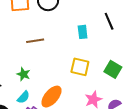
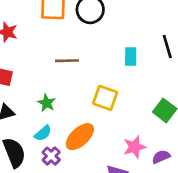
yellow square: (80, 67) -> (105, 98), moved

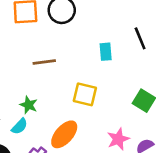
cyan semicircle: (43, 133) -> (19, 126), moved

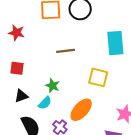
cyan rectangle: (106, 52) -> (115, 43), size x1.6

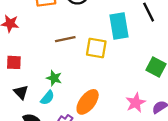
yellow square: (98, 77) -> (96, 48), moved
black triangle: (21, 96) -> (21, 92), turned -48

